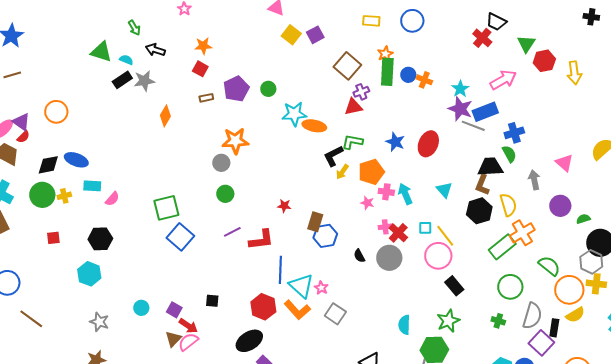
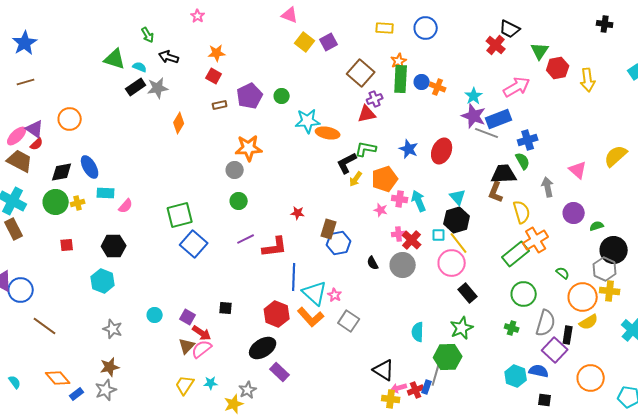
blue ellipse: (76, 160) -> (90, 167), turned 40
black hexagon: (479, 211) -> (457, 220), moved
green semicircle: (549, 266) -> (563, 273), size x0.6

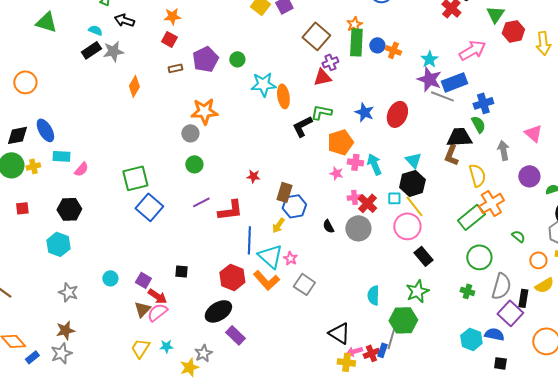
green triangle: (115, 59) -> (46, 22), moved
orange ellipse: (328, 133) -> (283, 96), turned 70
yellow arrow: (356, 179) -> (278, 225), moved
orange circle: (583, 297) -> (538, 260), size x0.6

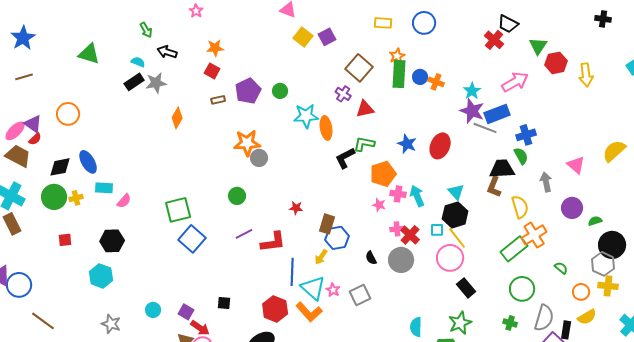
purple cross: (330, 62) -> (343, 94), moved, turned -35
gray circle: (190, 133) -> (259, 158), moved
gray square: (304, 284) -> (360, 295), moved, turned 30

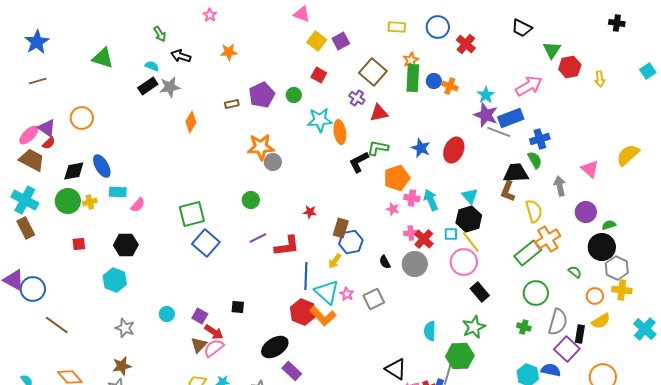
red cross: (494, 40) -> (466, 44), moved
red square: (212, 71) -> (319, 75), moved
yellow arrow: (586, 75) -> (600, 79), size x0.7
black circle: (612, 245) -> (602, 247), moved
red hexagon: (275, 309) -> (303, 312), moved

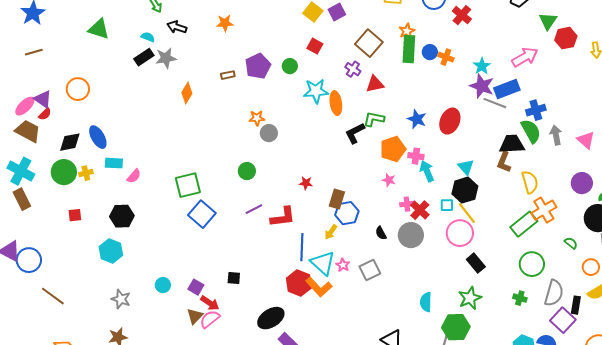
orange star: (261, 147) -> (257, 118), size x0.6
green semicircle: (535, 160) -> (531, 131), size x1.4
gray arrow: (560, 186) -> (556, 135), moved
pink cross: (412, 198) -> (416, 156), moved

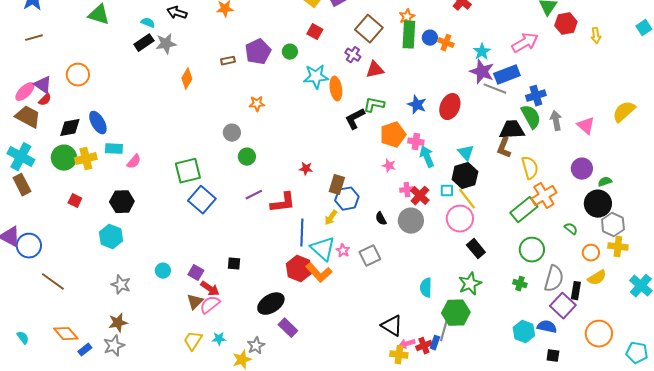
gray circle: (269, 133) -> (232, 133), moved
yellow cross: (86, 173) -> (86, 159), size x1.5
red square: (75, 215) -> (75, 201), turned 32

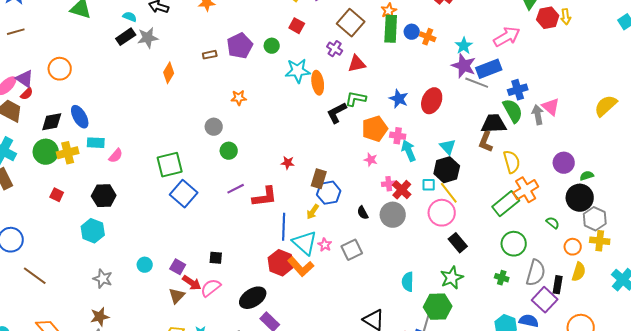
yellow arrow: (596, 36) -> (566, 17), moved
pink triangle: (586, 126) -> (551, 107), moved
yellow semicircle: (597, 278) -> (579, 272), turned -42
pink semicircle: (210, 305) -> (211, 288), moved

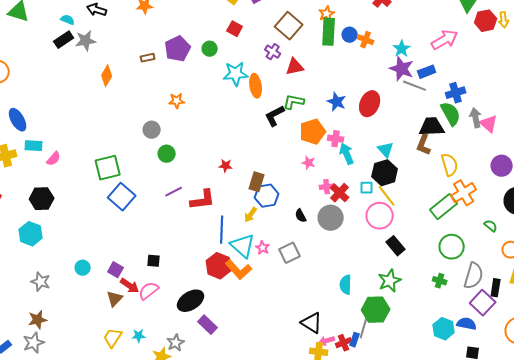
blue rectangle: (489, 69) -> (427, 72), size x0.7
pink triangle: (551, 107) -> (489, 124), moved

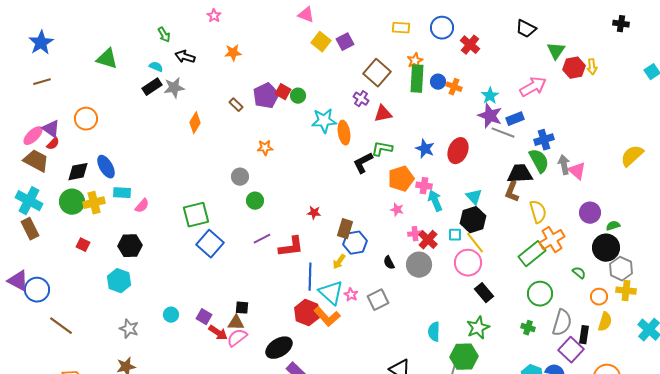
red square: (235, 29) -> (283, 92), moved
brown rectangle: (148, 58) -> (236, 105), turned 56
brown triangle: (115, 299) -> (236, 323), moved, turned 48

